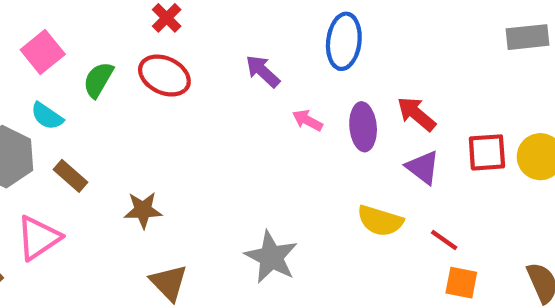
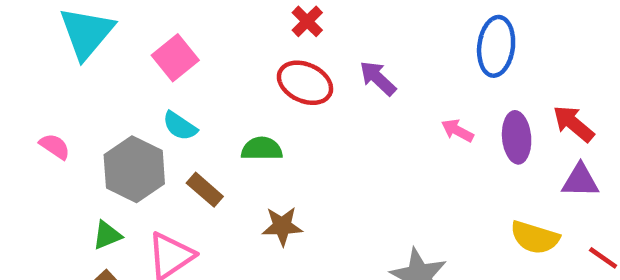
purple arrow: (263, 71) -> (378, 78), moved
green semicircle: (98, 80) -> (262, 149), moved, turned 60
purple triangle: (423, 167) -> (580, 181), turned -36

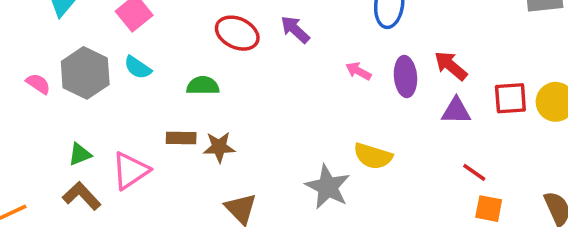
gray hexagon: (134, 169) -> (85, 73), moved
brown rectangle: (205, 190) -> (181, 138), moved, turned -40
yellow semicircle: (535, 237) -> (373, 156), moved

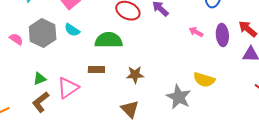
green semicircle: (203, 86) -> (109, 40), size x1.5
brown star: (219, 147) -> (135, 75), moved
brown L-shape: (82, 196) -> (41, 102), turned -85

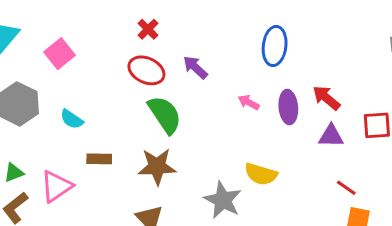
cyan semicircle: (72, 30) -> (72, 119), moved
green semicircle: (109, 40) -> (165, 115), moved, turned 56
brown star: (135, 75) -> (157, 166), size x1.4

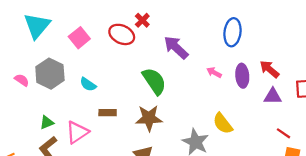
purple arrow: (195, 67) -> (176, 47), size x1.4
red ellipse: (146, 70) -> (122, 34), moved
yellow semicircle: (261, 174) -> (223, 123), turned 35

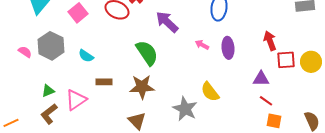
red arrow: (269, 69) -> (270, 41), moved, turned 30
purple triangle: (273, 96) -> (261, 79), moved

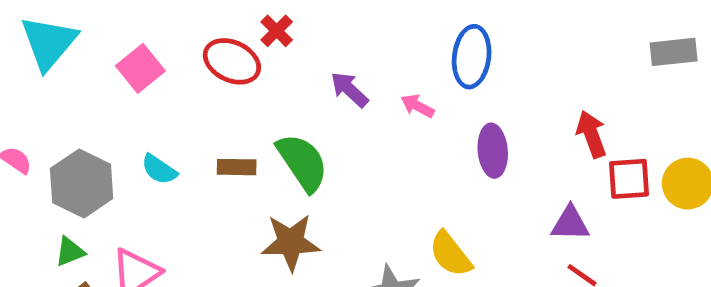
purple arrow: (167, 22) -> (349, 90), size x0.7
pink arrow: (202, 45) -> (418, 106), moved
gray hexagon: (51, 46) -> (82, 184), moved
brown rectangle: (104, 82) -> (237, 167), moved

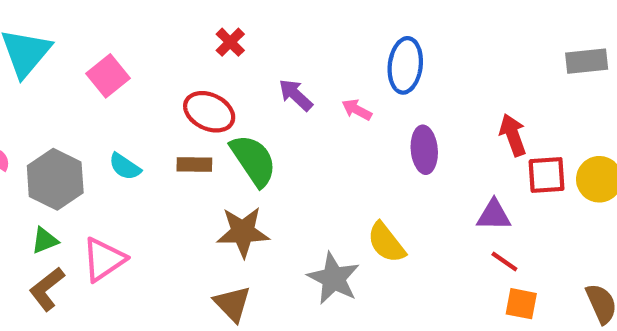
red ellipse: (232, 61) -> (209, 112), moved

